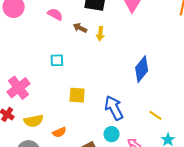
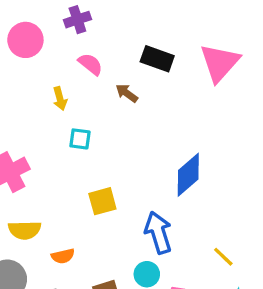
yellow arrow: (100, 34) -> (60, 99), moved, turned -32
blue diamond: (142, 69) -> (188, 175), moved
yellow square: (77, 95) -> (102, 201), turned -30

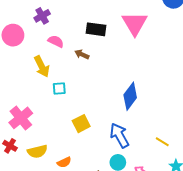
yellow arrow: (60, 99) -> (42, 66), size x1.5

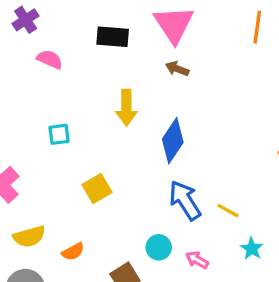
brown arrow: (82, 54) -> (177, 69), moved
yellow arrow: (42, 66) -> (126, 108), moved, turned 30
blue arrow: (119, 135) -> (185, 200), moved

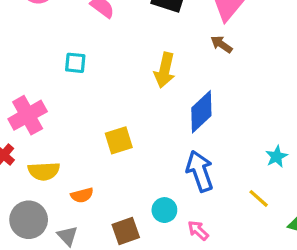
cyan square: (59, 134) -> (75, 63), moved
yellow line: (228, 211) -> (259, 198), moved
cyan star: (252, 249) -> (277, 157), moved

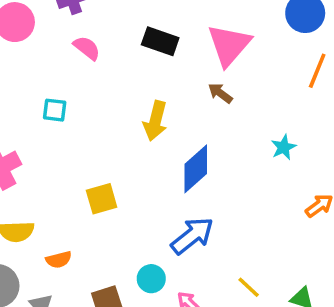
cyan star: (277, 157) -> (284, 147), moved
blue arrow: (200, 171) -> (192, 236), turned 69
yellow line: (259, 198) -> (249, 287), moved

